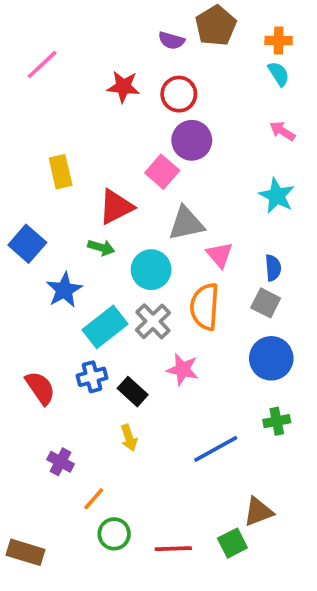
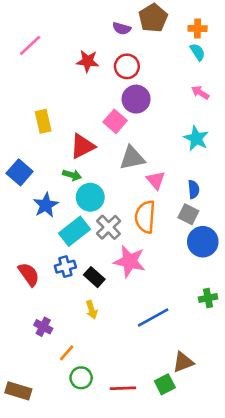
cyan circle: (151, 270) -> (90, 197), moved
blue circle: (271, 358) -> (203, 242), moved
pink star: (183, 369) -> (130, 261), size x1.4
green cross: (277, 421) -> (208, 298), moved

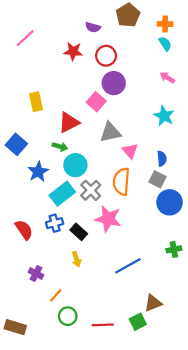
purple semicircle: (122, 28) -> (93, 27), moved

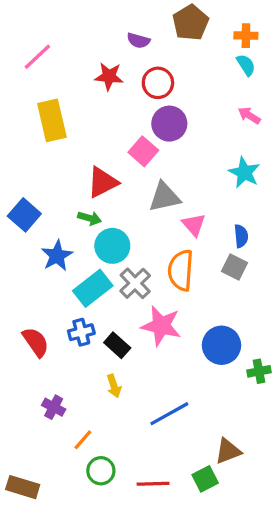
yellow rectangle: (36, 102) -> (52, 120), moved, size x1.4
blue circle: (170, 202) -> (221, 345), moved
blue line: (128, 266) -> (169, 414), moved

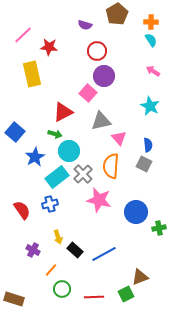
red star: (109, 76) -> (49, 47), moved
black rectangle: (117, 345) -> (75, 250), moved
yellow arrow: (114, 386) -> (58, 237), moved

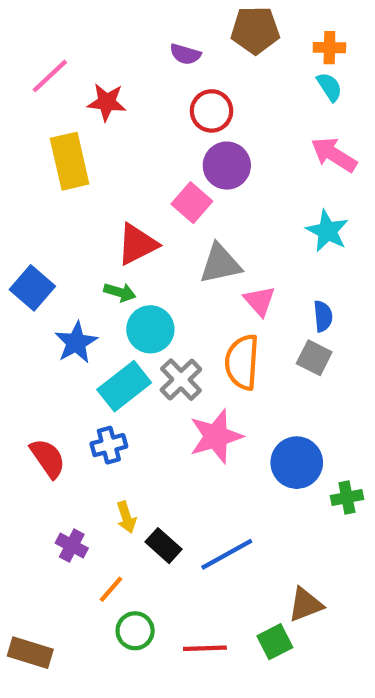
brown pentagon: (117, 14) -> (255, 30), turned 30
pink arrow: (153, 71) -> (334, 155), size x1.5
pink star: (99, 200) -> (216, 436), turned -30

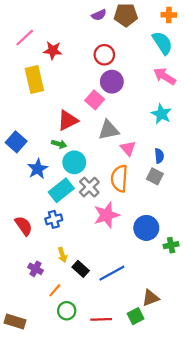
orange cross: (329, 48) -> (169, 15), moved
purple semicircle: (185, 54) -> (99, 15), moved, turned -40
cyan semicircle: (329, 87) -> (162, 43), size x1.6

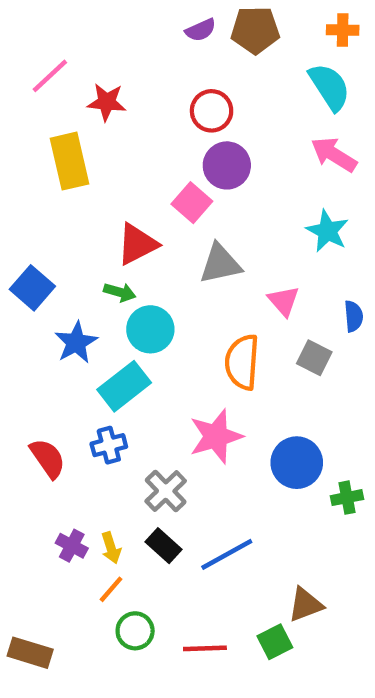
pink triangle: (128, 148) -> (284, 301), moved
blue semicircle: (159, 156) -> (354, 316), moved
gray cross: (89, 187) -> (166, 491), moved
yellow arrow: (62, 255) -> (111, 548), moved

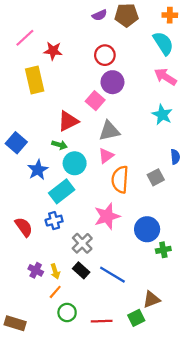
pink triangle: (284, 301) -> (106, 156), moved, turned 35
gray square: (314, 358) -> (156, 177), turned 35
green cross: (347, 498) -> (163, 250), moved
blue line: (227, 554) -> (112, 275), turned 60

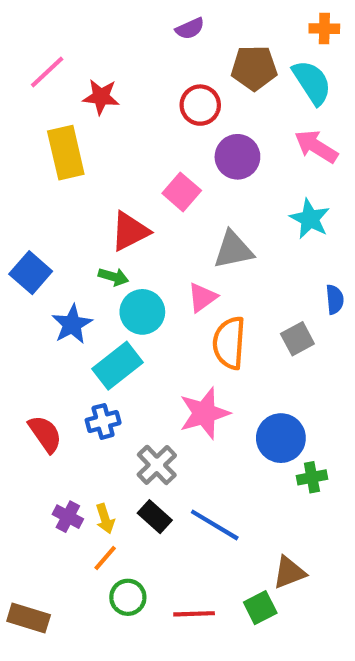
brown pentagon: (127, 15) -> (254, 68), moved
purple circle: (112, 82) -> (237, 157), moved
gray triangle: (109, 131) -> (233, 250), moved

